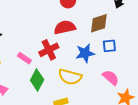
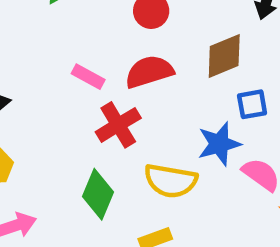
blue star: (85, 53) -> (219, 144), moved
pink rectangle: (24, 58) -> (88, 77), moved

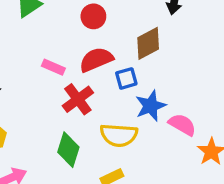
blue square: (252, 104) -> (126, 78), moved

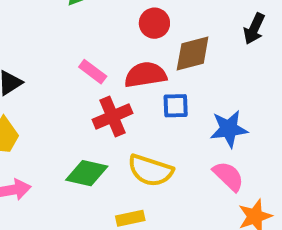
brown diamond: (148, 43) -> (193, 53), moved
blue star: (151, 106) -> (229, 129), moved
green diamond: (68, 150) -> (87, 173), turned 72

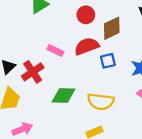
red cross: (113, 116) -> (33, 72), moved
green diamond: (87, 173) -> (63, 96), moved

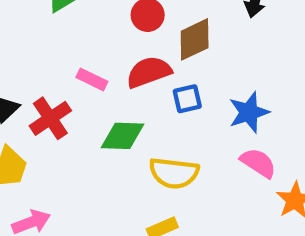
green diamond: (63, 96) -> (122, 136), moved

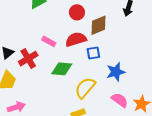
blue star: (249, 112) -> (116, 72), moved
pink semicircle: (258, 163) -> (120, 100), moved
yellow semicircle: (174, 173) -> (85, 88), turned 120

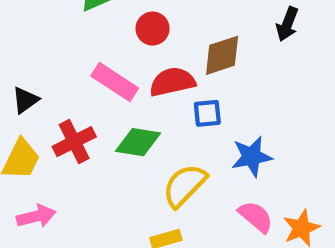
red circle: (77, 12) -> (153, 29), moved
pink rectangle: (49, 41) -> (115, 82), size x1.5
red cross: (28, 59) -> (74, 142), moved

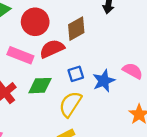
red circle: (153, 29) -> (35, 22), size x1.5
blue square: (207, 113) -> (76, 74), moved
pink semicircle: (256, 217) -> (133, 71), moved

